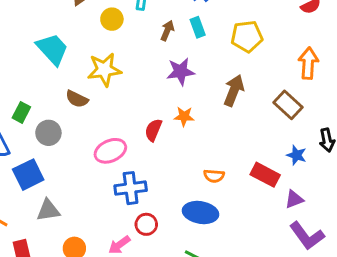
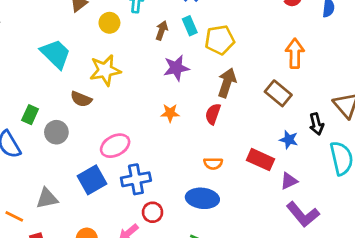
yellow pentagon: (247, 36) -> (220, 40), moved
orange star: (184, 116) -> (170, 113), moved
red semicircle: (153, 130) -> (213, 114), moved
blue square: (28, 175) -> (92, 180), moved
gray triangle: (48, 210) -> (47, 198), moved

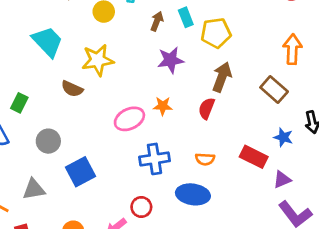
gray circle: (56, 132) -> (48, 141), moved
pink ellipse: (115, 146) -> (129, 119), moved
blue cross: (136, 179) -> (154, 159), moved

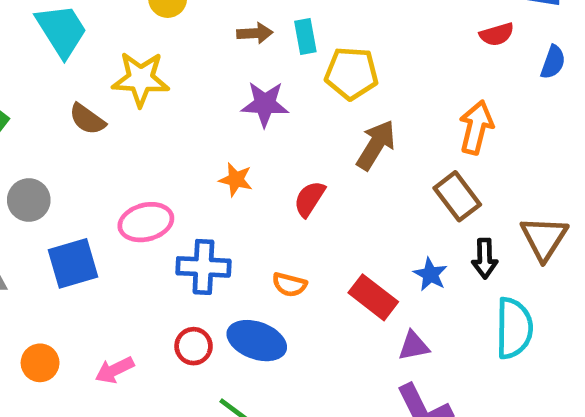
brown arrow: (157, 21) -> (255, 33), turned 54
brown arrow: (222, 77) -> (376, 145), moved
brown rectangle: (274, 90) -> (457, 196), moved
pink ellipse: (129, 119) -> (146, 222), moved
red circle: (141, 207) -> (194, 346), moved

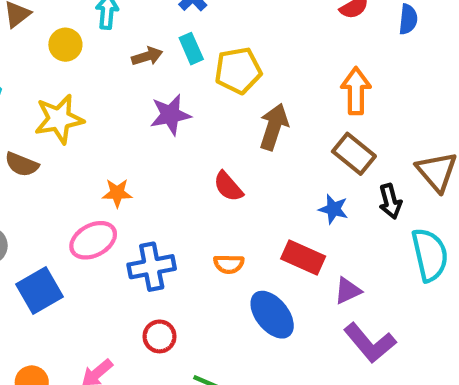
orange star: (236, 180) -> (117, 193), moved
red semicircle: (309, 199) -> (228, 187), turned -60
blue star: (430, 274) -> (333, 209), moved
blue ellipse: (257, 341) -> (272, 315), moved, turned 45

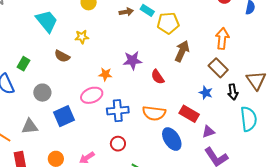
cyan rectangle: (191, 49) -> (147, 10), turned -40
purple star: (170, 115) -> (132, 60), moved
yellow star: (59, 119) -> (82, 37), size x0.6
orange semicircle: (229, 264) -> (154, 113), size x1.6

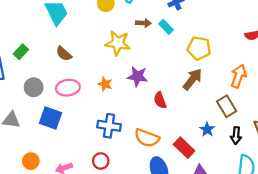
yellow pentagon: (168, 23) -> (199, 48), moved
yellow star: (82, 37) -> (118, 43), moved, size x1.6
pink ellipse: (92, 95) -> (68, 88), moved
blue square: (64, 116) -> (50, 118), turned 30

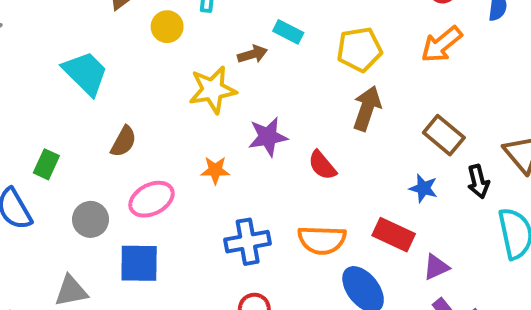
brown arrow: (143, 23) -> (252, 54), moved
brown semicircle: (64, 54) -> (124, 141), turned -84
orange arrow: (239, 76) -> (442, 44), moved, turned -130

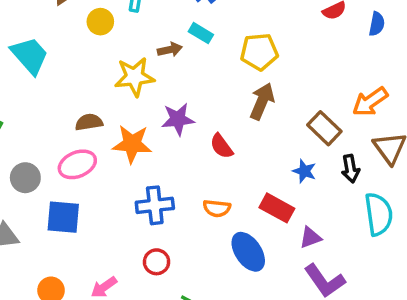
orange arrow: (442, 44) -> (370, 102), moved
brown semicircle: (124, 141) -> (89, 122), moved, turned -132
orange star: (215, 170) -> (132, 144), size x1.6
orange semicircle: (322, 240) -> (217, 208), size x0.7

